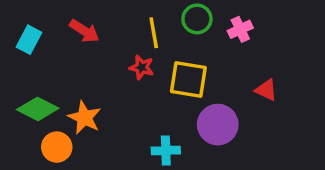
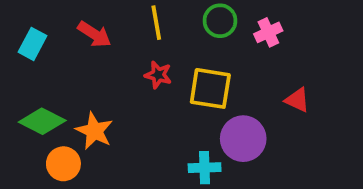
yellow line: (154, 33) -> (156, 23), moved
cyan cross: (166, 151) -> (205, 168), moved

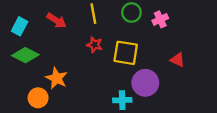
green diamond: (42, 121) -> (25, 55), moved

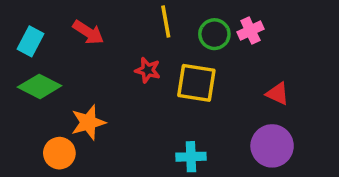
green circle: (131, 12) -> (214, 34), moved
yellow line: (93, 14) -> (166, 22), moved
orange star: (57, 78) -> (88, 122), turned 30
purple circle: (145, 83) -> (272, 146), moved

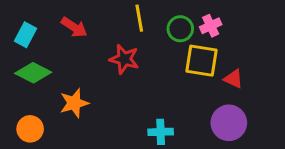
red star: (148, 70) -> (124, 59), size x1.4
yellow square: (196, 83) -> (202, 61), moved
orange circle: (59, 153) -> (30, 129), moved

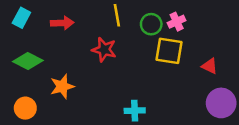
red arrow: (74, 27) -> (62, 23), turned -35
cyan rectangle: (26, 35) -> (21, 18), moved
red triangle: (233, 79) -> (210, 66), moved
purple circle: (229, 123) -> (221, 103), moved

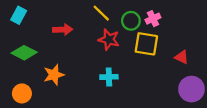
yellow line: (117, 15) -> (101, 13), turned -36
red arrow: (62, 23) -> (63, 30), moved
red star: (104, 50) -> (109, 40), moved
cyan cross: (135, 111) -> (109, 77), moved

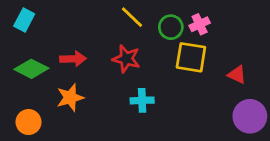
red arrow: (63, 30) -> (73, 59), moved
red star: (109, 40) -> (126, 59), moved

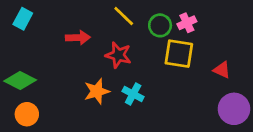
red arrow: (73, 59) -> (78, 38), moved
green diamond: (31, 69) -> (20, 81), moved
orange star: (70, 98) -> (97, 91), moved
cyan cross: (142, 100) -> (133, 94), turned 30

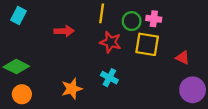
yellow line: (124, 16) -> (102, 13), turned 54
pink cross: (187, 23) -> (154, 19), turned 32
red star: (118, 55) -> (111, 42), moved
orange star: (97, 91) -> (72, 89), moved

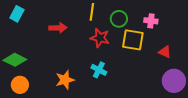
pink cross: (154, 19) -> (151, 21), moved

